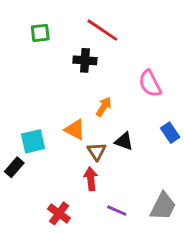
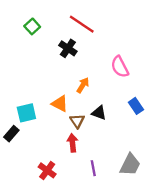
green square: (40, 33) -> (32, 26), turned -35
black cross: (85, 60) -> (68, 48), turned 30
purple line: (117, 211) -> (93, 168), turned 56

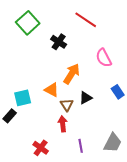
red line: (82, 24) -> (86, 20), moved
green square: (32, 26) -> (28, 23), size x1.6
orange arrow: (83, 85) -> (72, 74), size x1.5
black triangle: (99, 113) -> (86, 98), turned -48

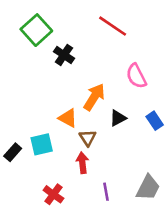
black cross: (59, 42) -> (64, 55), moved
cyan square: (23, 98) -> (42, 144), moved
black triangle: (86, 98) -> (118, 118), moved

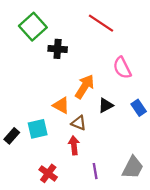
black cross: (64, 55) -> (58, 49), turned -30
brown triangle: (88, 138) -> (79, 123), turned -35

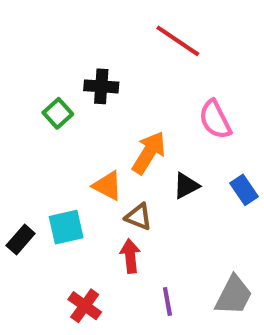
green square: (33, 27) -> (58, 113), moved, size x0.6

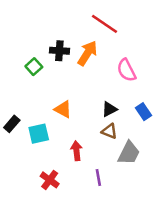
orange arrow: (149, 153) -> (87, 53), moved
brown triangle: (138, 217) -> (109, 131), moved
black rectangle: (21, 239) -> (12, 124), moved
gray trapezoid: (234, 295) -> (129, 153), moved

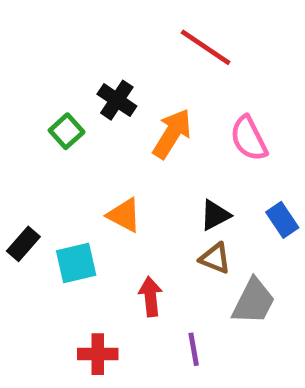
black cross: (59, 51) -> (117, 100), turned 30
orange arrow: (87, 53) -> (172, 134), moved
red cross: (50, 180) -> (98, 354), turned -36

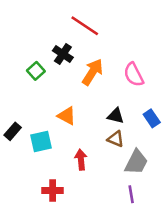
red line: (206, 47) -> (85, 26), moved
black triangle: (215, 215) -> (116, 116), turned 42
purple line: (194, 349) -> (131, 194), moved

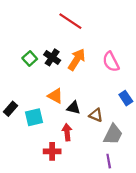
black cross: (63, 54) -> (52, 57), moved
black triangle: (116, 116) -> (73, 108), moved
red cross: (53, 190) -> (52, 151), moved

